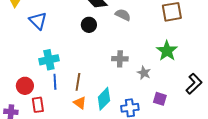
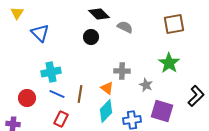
blue line: (55, 82) -> (57, 94), turned -63
purple square: (160, 99) -> (162, 111), size x1.6
orange triangle: (80, 103) -> (107, 88), moved
red rectangle: (38, 105) -> (61, 119), moved, turned 35

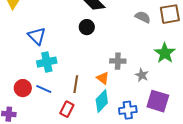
gray semicircle: (125, 27) -> (143, 17), moved
blue triangle: (40, 33) -> (37, 36), moved
blue line: (57, 94) -> (44, 89), moved
red rectangle: (61, 119) -> (67, 109), moved

